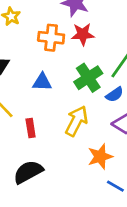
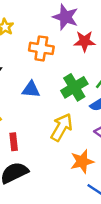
red star: (83, 34) -> (84, 41), moved
red rectangle: (31, 128) -> (14, 142), moved

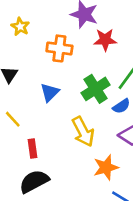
blue triangle: (31, 89) -> (50, 92), turned -48
yellow arrow: (62, 127) -> (83, 132), turned 124

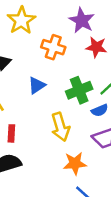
yellow star: (20, 27) -> (21, 20), size x1.6

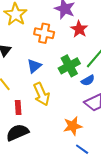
red star: (96, 47) -> (79, 29), turned 30
yellow arrow: (60, 127) -> (41, 94), moved

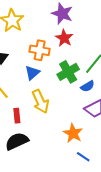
red star: (79, 29) -> (64, 38), moved
orange cross: (44, 33) -> (40, 50), moved
orange star: (73, 126) -> (73, 133), turned -30

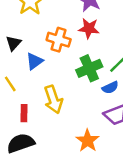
red star: (64, 38) -> (89, 28), turned -30
blue triangle: (32, 73) -> (34, 61), moved

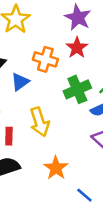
red star: (89, 28) -> (77, 48), turned 30
orange star: (87, 141) -> (56, 168), moved

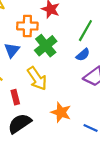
green cross: (77, 89) -> (46, 46), moved

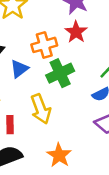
orange cross: (27, 26) -> (44, 45), turned -30

